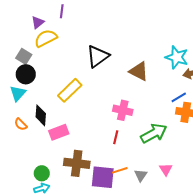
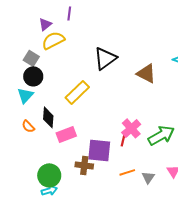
pink cross: (123, 110) -> (131, 128), moved, turned 36
brown cross: (77, 163) -> (84, 165), size x0.7
green circle: (42, 173) -> (49, 175), size x1.5
purple square: (103, 177) -> (99, 150), moved

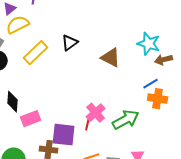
black triangle: (105, 58) -> (70, 43), size x0.7
yellow rectangle: (77, 92) -> (36, 53), moved

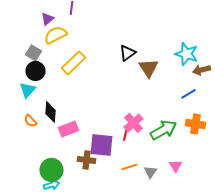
black triangle: (70, 43) -> (127, 53), moved
brown triangle: (111, 58) -> (148, 68), turned 30
orange cross: (158, 99) -> (195, 124), moved

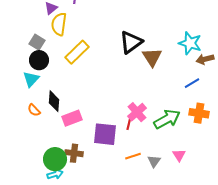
yellow semicircle: (55, 35) -> (59, 24), turned -55
black triangle: (127, 53) -> (131, 42), size x1.4
brown cross: (86, 160) -> (74, 153), moved

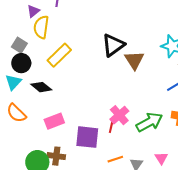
black diamond: (54, 101) -> (41, 87), moved, turned -55
orange semicircle: (34, 110) -> (16, 113), size x1.5

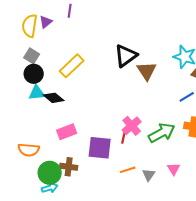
yellow semicircle: (41, 27) -> (30, 26), moved
cyan triangle: (13, 82) -> (37, 93), moved, turned 42
orange semicircle: (16, 113) -> (29, 150), moved, turned -40

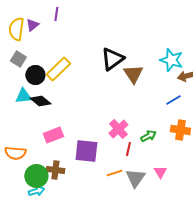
black circle: (34, 74) -> (35, 75), moved
green arrow: (162, 133) -> (148, 136), size x0.6
red line: (124, 137) -> (128, 149), moved
gray triangle: (149, 175) -> (135, 178), size x1.5

